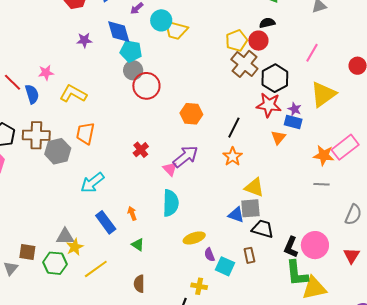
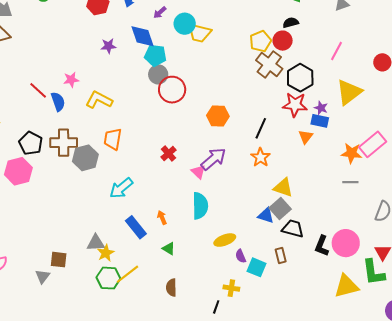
gray square: (250, 208) -> (280, 209), turned -35
green hexagon: (55, 263) -> (108, 278), moved
green L-shape: (297, 273) -> (373, 272), moved

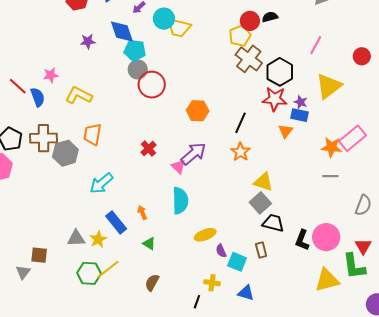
red circle: (283, 41) -> (250, 21), moved
blue triangle: (266, 215) -> (246, 293), moved
yellow star: (106, 253) -> (98, 239), moved
brown semicircle: (171, 288) -> (152, 283), turned 30

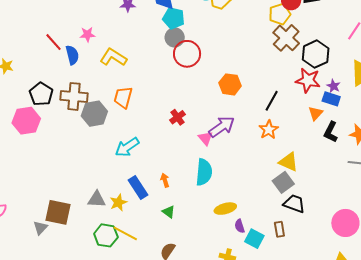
black L-shape: (302, 240) -> (331, 132), moved
brown square: (39, 255) -> (58, 212), size x1.5
yellow line: (108, 269) -> (125, 233), turned 60

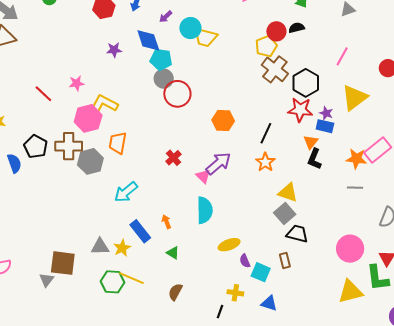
blue semicircle: (72, 55) -> (14, 163), moved
pink hexagon: (26, 121) -> (88, 118), moved
black L-shape: (331, 132) -> (314, 159), moved

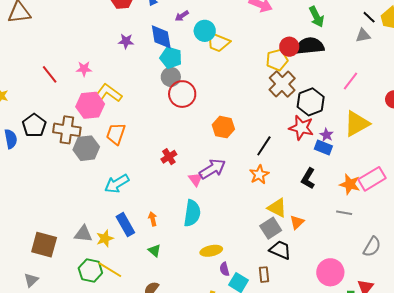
black semicircle: (297, 28) -> (310, 46), size x1.8
orange triangle: (311, 142) -> (297, 222), moved
gray triangle: (47, 280) -> (31, 280), moved

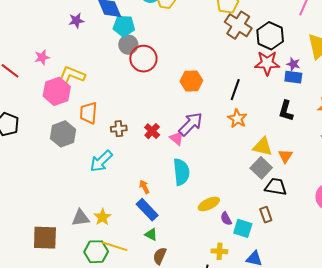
brown cross: (67, 130) -> (119, 129), moved, size x0.6
red cross: (169, 157) -> (152, 131), moved
blue rectangle: (125, 225) -> (147, 210), moved
green triangle: (155, 251) -> (151, 234), moved

